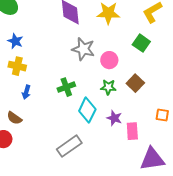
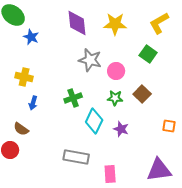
blue star: (15, 41) -> (31, 37), moved
pink rectangle: (132, 131) -> (110, 174), moved
gray rectangle: (69, 146) -> (76, 157), turned 45

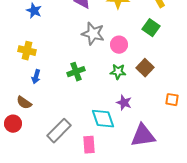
cyan diamond: (94, 121) -> (103, 119), moved, turned -45
gray rectangle: (76, 157) -> (59, 131), moved, turned -55
purple triangle: (159, 170) -> (143, 136), moved
pink rectangle: (110, 174) -> (89, 145), moved

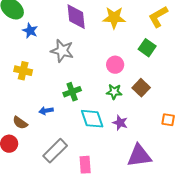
gray star: (93, 34) -> (62, 51), moved
blue arrow: (36, 77) -> (46, 111), moved, turned 64
cyan diamond: (103, 119) -> (92, 119), moved

